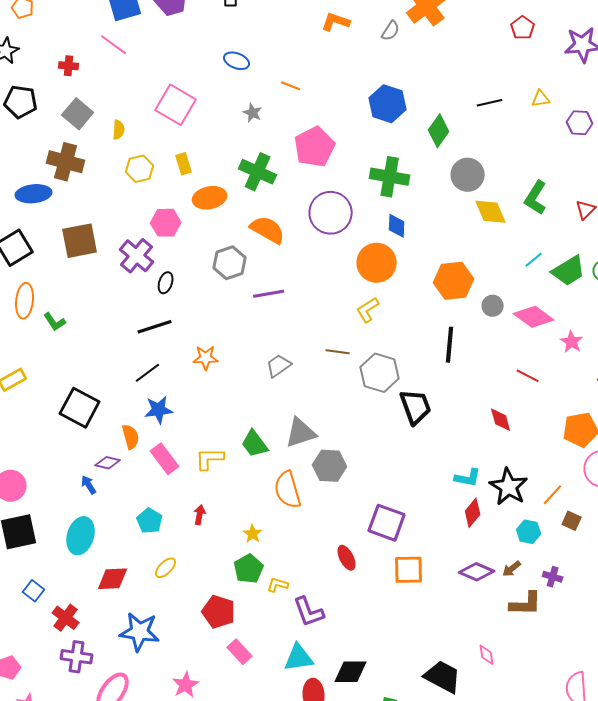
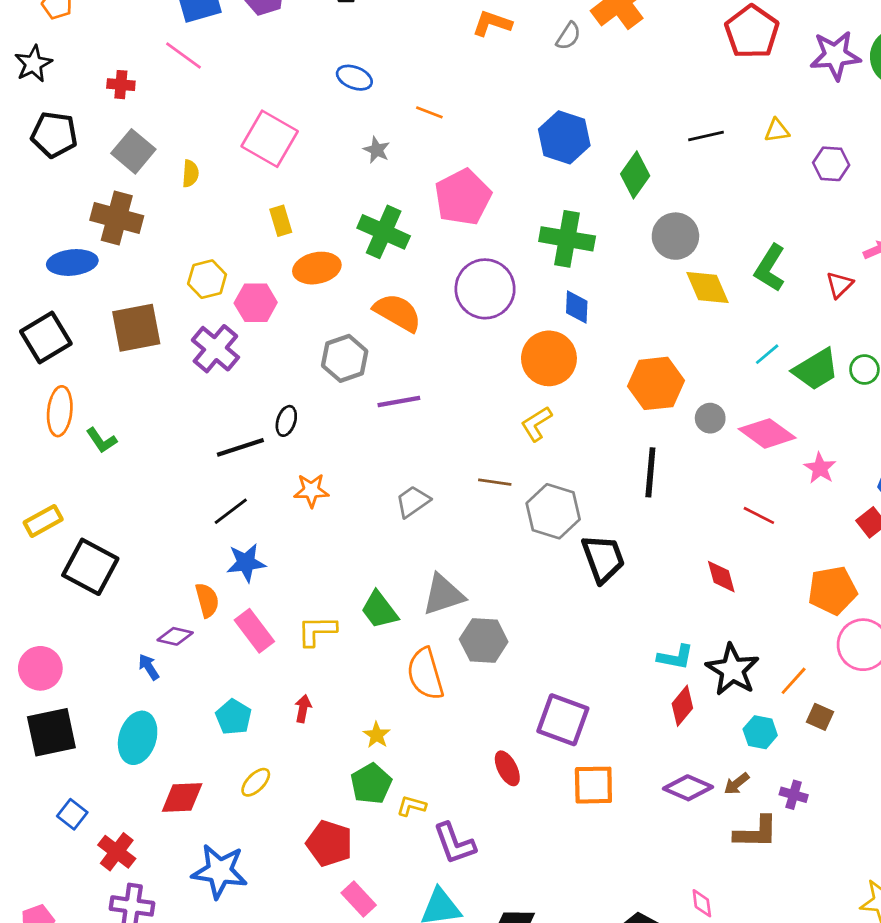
red pentagon: (523, 28) -> (752, 32), size x1.6
yellow hexagon: (140, 169) -> (207, 279), moved
black ellipse: (166, 283) -> (286, 421), moved
black square: (80, 408) -> (90, 567), moved

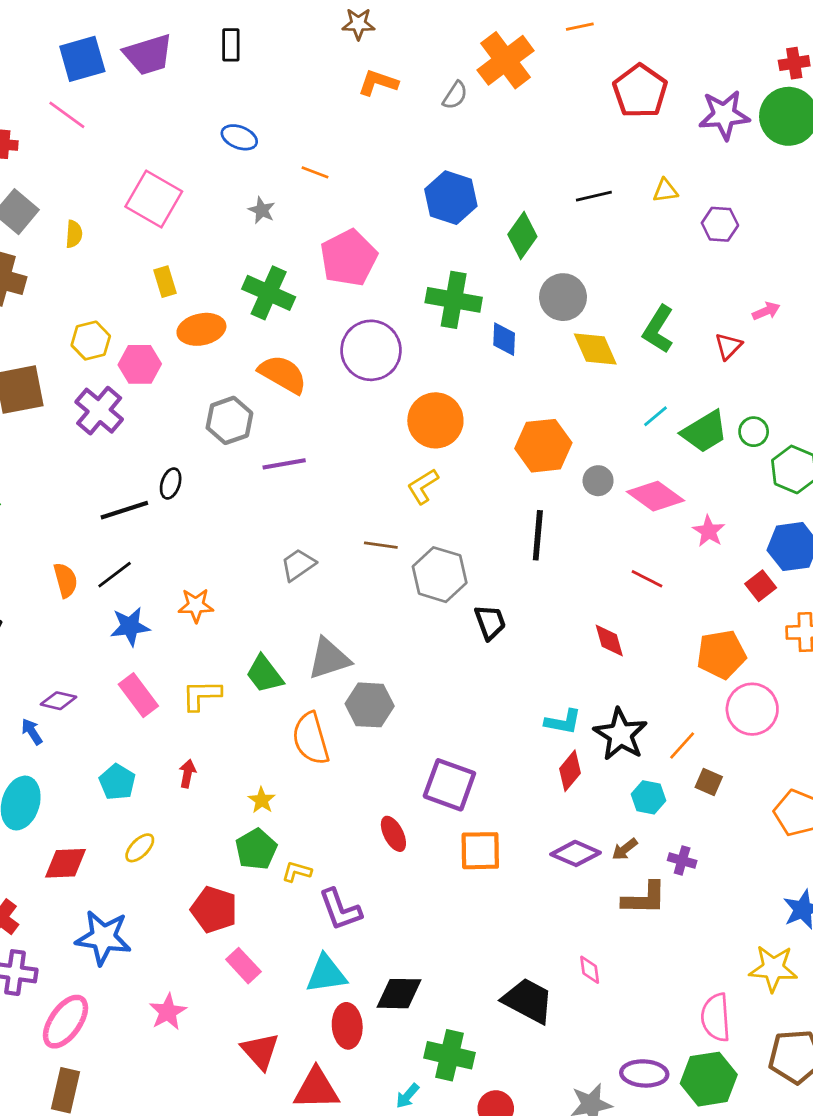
blue diamond: (577, 307) -> (504, 339), moved
orange star: (311, 490) -> (196, 605), moved
black trapezoid: (603, 559) -> (490, 622), size x0.7
orange semicircle: (207, 600) -> (65, 580), moved

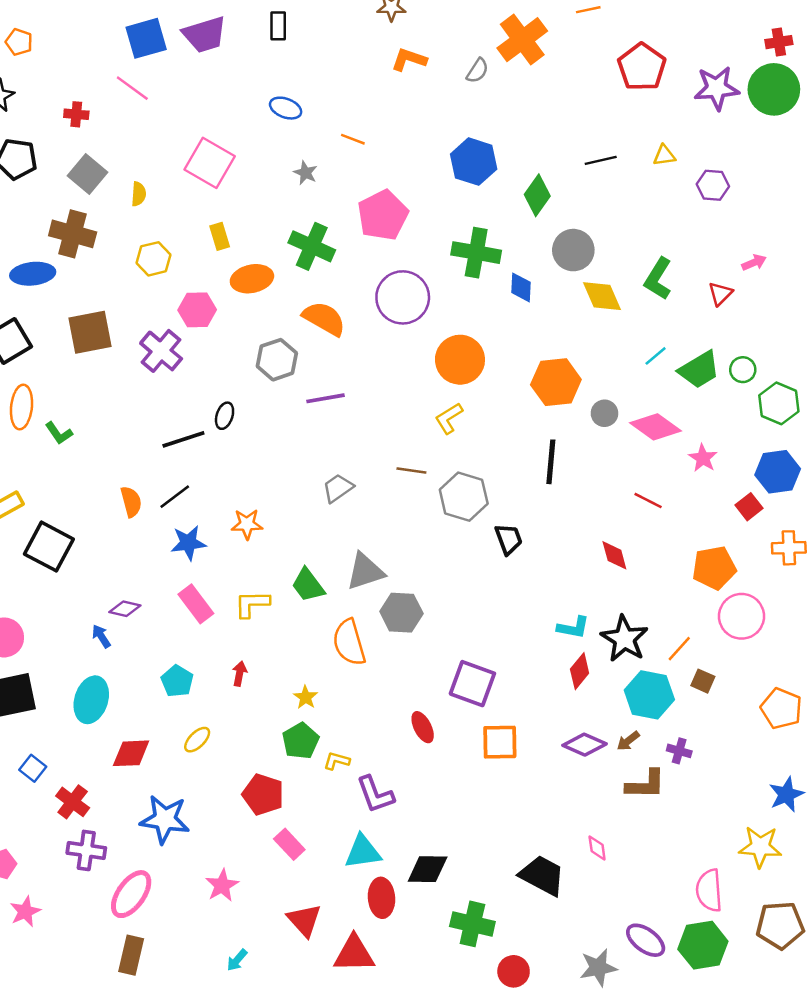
yellow hexagon: (91, 341) -> (154, 259), moved
cyan hexagon: (648, 797) -> (649, 695), size x1.6
purple ellipse: (644, 1073) -> (646, 940), turned 33
cyan arrow: (407, 1096) -> (237, 960), moved

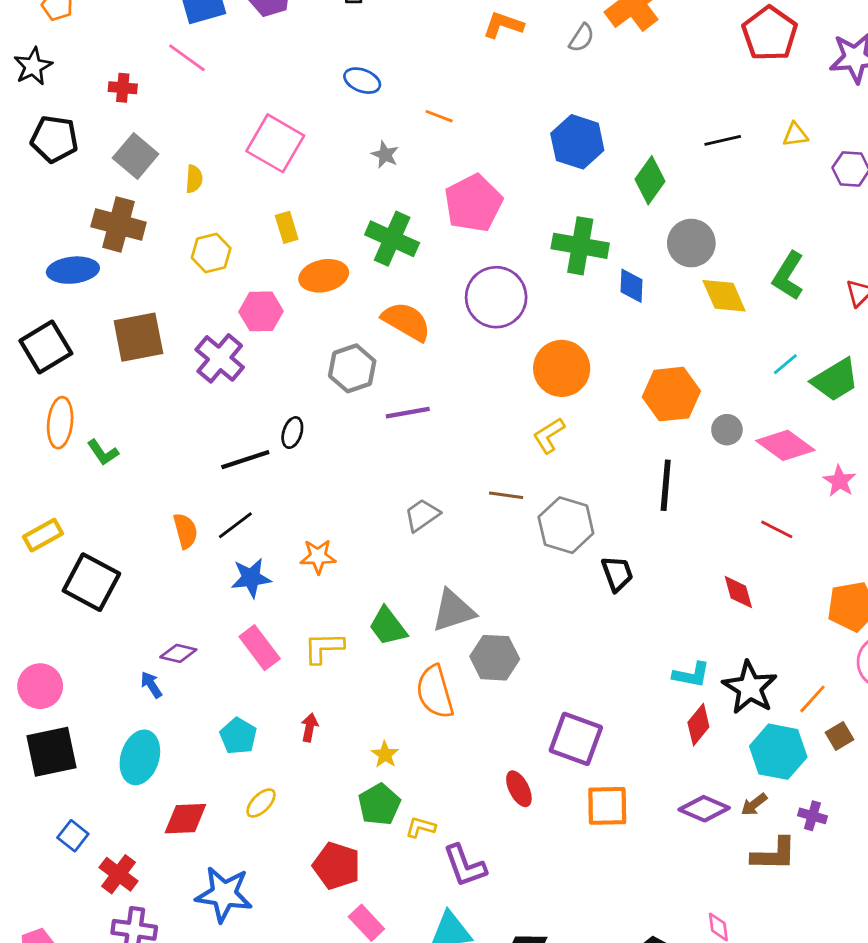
brown square: (703, 681) -> (840, 736), turned 35

